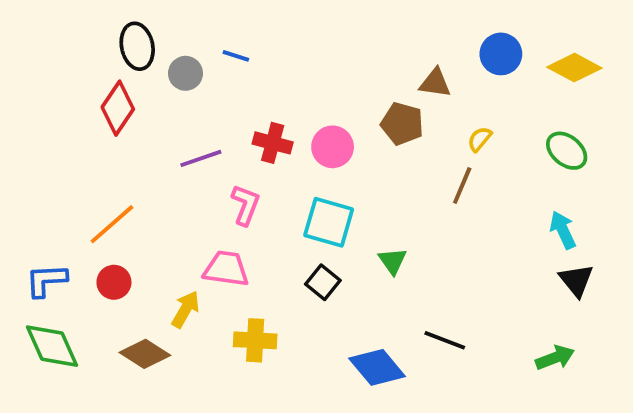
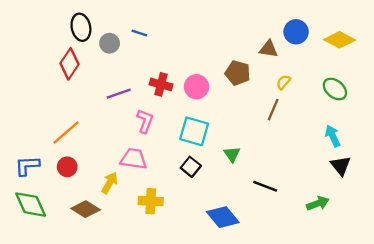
brown triangle: (435, 83) -> (269, 49), moved
black line: (445, 340) -> (265, 186), moved
green arrow: (555, 358) -> (318, 203), moved

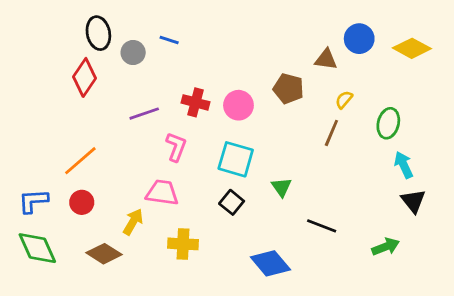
green ellipse: (335, 89) -> (388, 123), moved, turned 65

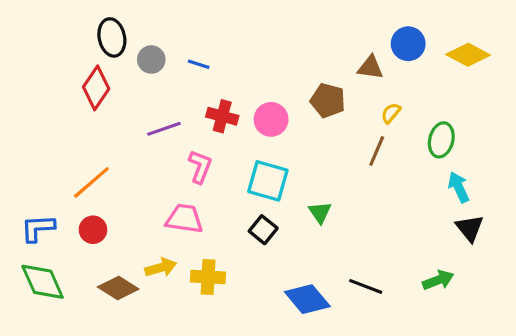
blue line: (169, 40) -> (199, 64), moved
yellow arrow: (133, 222) -> (161, 268), moved, turned 44
black line: (322, 226) -> (366, 286), moved

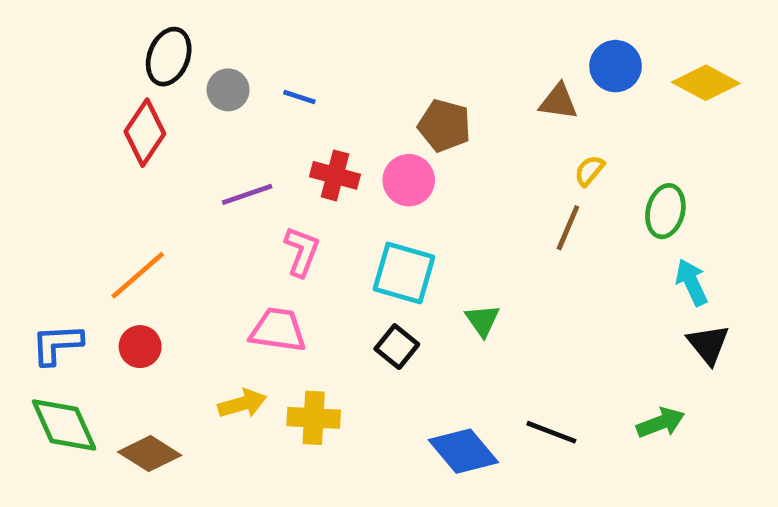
black ellipse: (112, 37) -> (169, 57), turned 33
brown pentagon: (328, 100) -> (444, 126), moved
brown diamond: (118, 288) -> (150, 454), moved

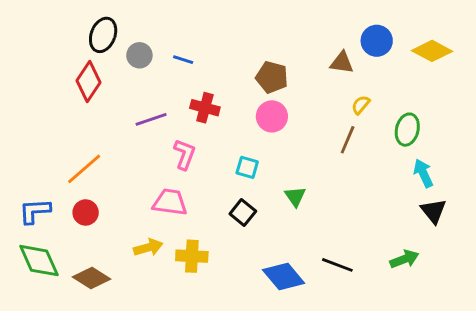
pink circle: (409, 180) -> (272, 116), moved
cyan square: (404, 273) -> (247, 167), size x0.6

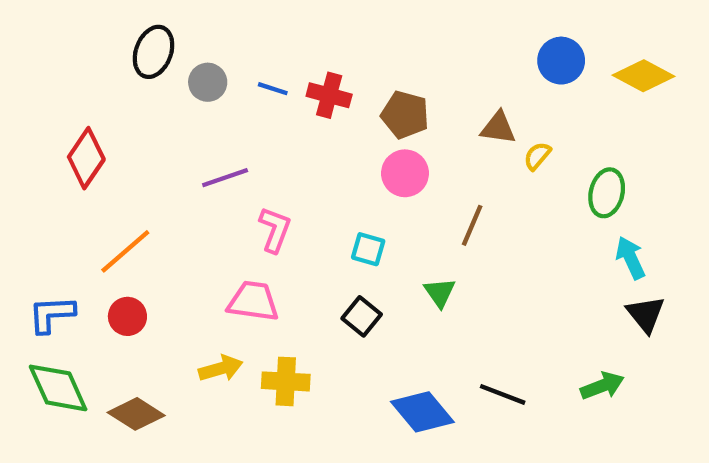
brown triangle: (342, 63) -> (498, 128), moved
red diamond: (89, 82) -> (86, 158), moved
red cross: (205, 108) -> (329, 95), moved
brown line: (348, 140) -> (472, 225), moved

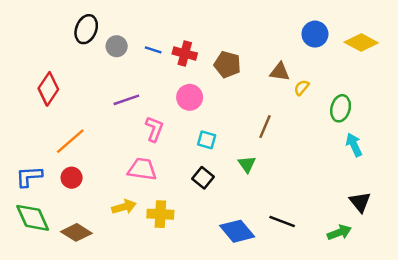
pink circle: (405, 173) -> (190, 97), moved
black triangle: (646, 314) -> (360, 202), moved
green arrow: (602, 386) -> (339, 232), moved

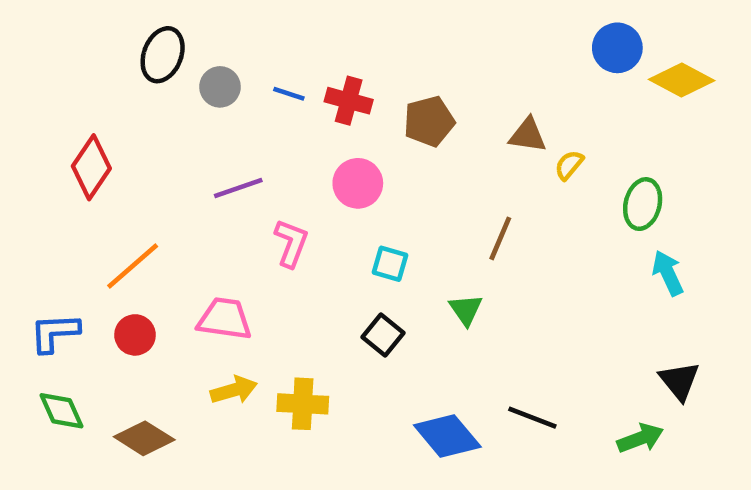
blue circle: (315, 34) -> (617, 48), moved
brown pentagon: (227, 64) -> (429, 121), turned -30
pink trapezoid: (142, 169) -> (225, 319), moved
green diamond: (33, 218) -> (62, 411), size x0.7

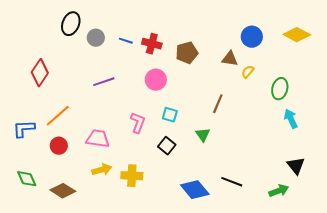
blue circle: (617, 48) -> (252, 37), moved
pink L-shape: (291, 243) -> (138, 123), moved
blue L-shape: (55, 333) -> (24, 129), moved

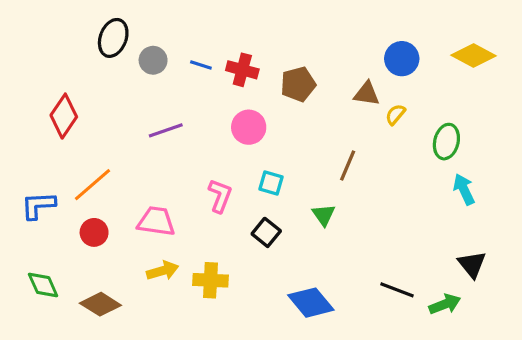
black line: (232, 182) -> (397, 290), moved

